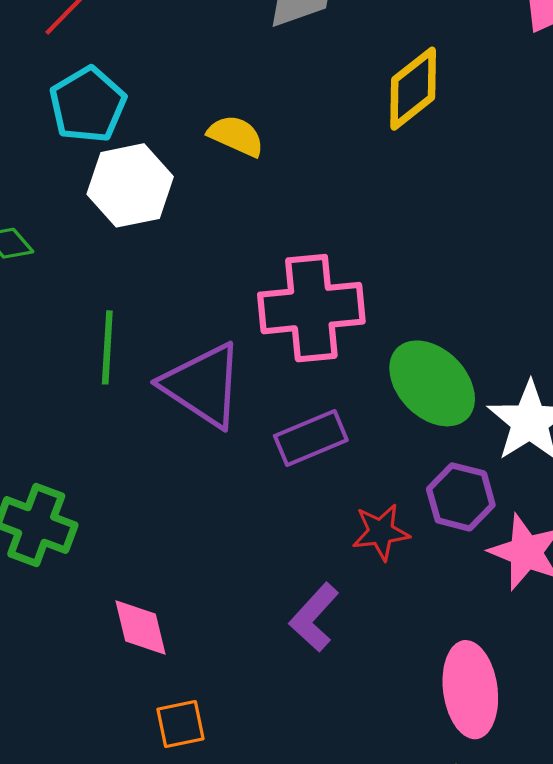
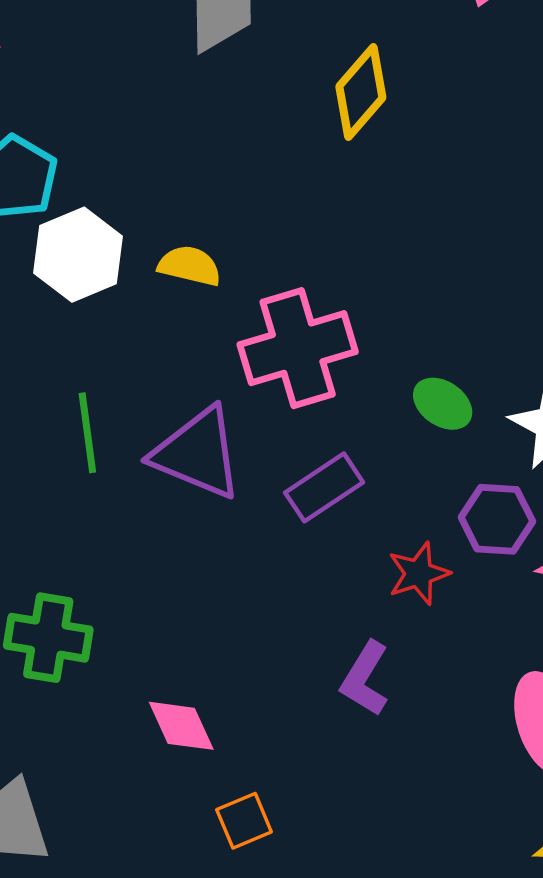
yellow semicircle: (236, 136) -> (190, 266), moved
green ellipse: (432, 383) -> (443, 404), size x0.6

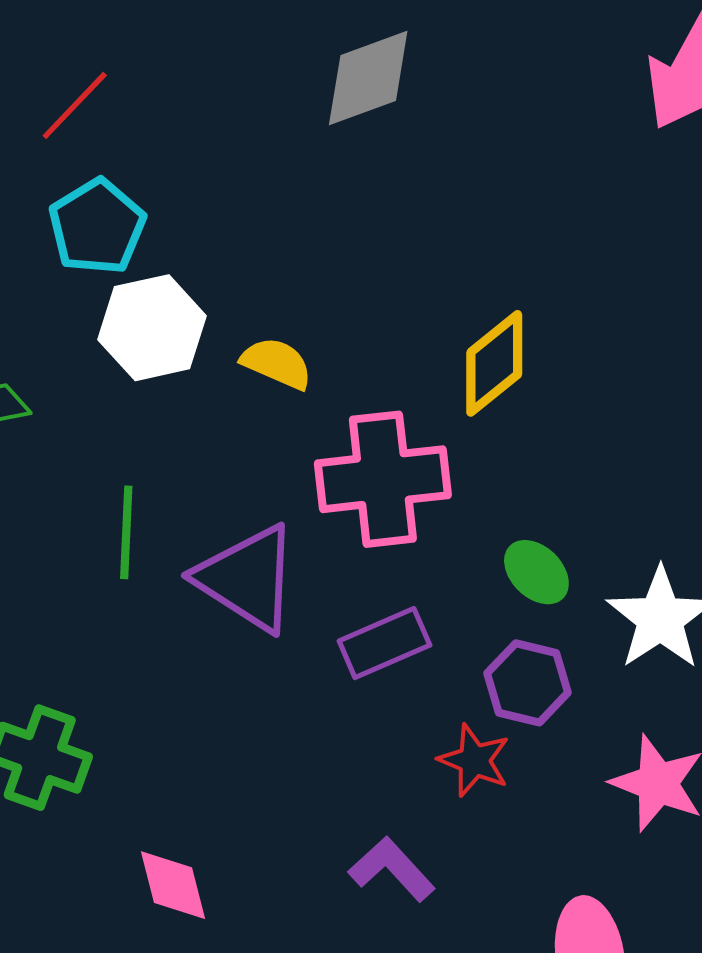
yellow diamond: (361, 92) -> (494, 363), moved
purple hexagon: (497, 519) -> (528, 683), moved
red star: (419, 573) -> (474, 760), turned 30
purple L-shape: (365, 679) -> (392, 869), turned 96

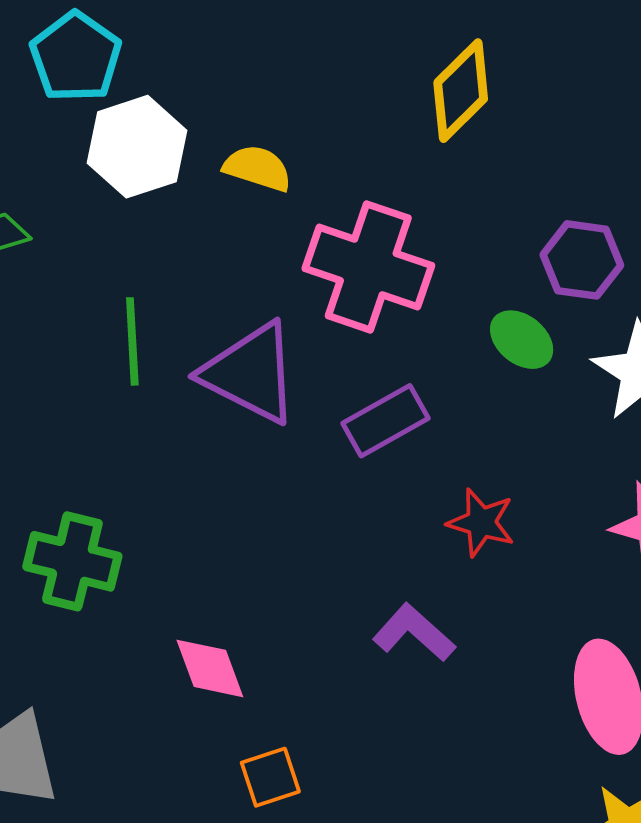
yellow diamond: (494, 363) -> (461, 91), moved
pink cross: (383, 479) -> (368, 267), turned 31
purple hexagon: (528, 683) -> (582, 260), moved

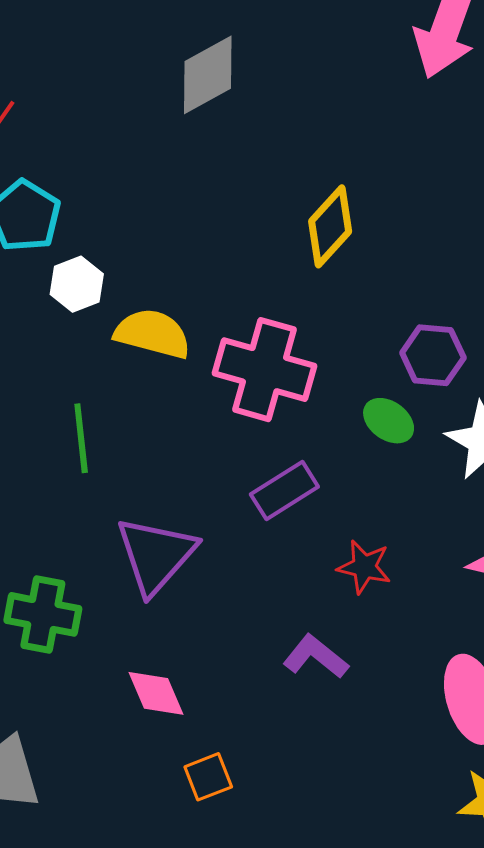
white hexagon: (137, 147) -> (77, 284), size x0.7
yellow semicircle: (258, 168) -> (153, 334), moved, size x1.4
purple triangle: (250, 373) -> (156, 555), moved, turned 48

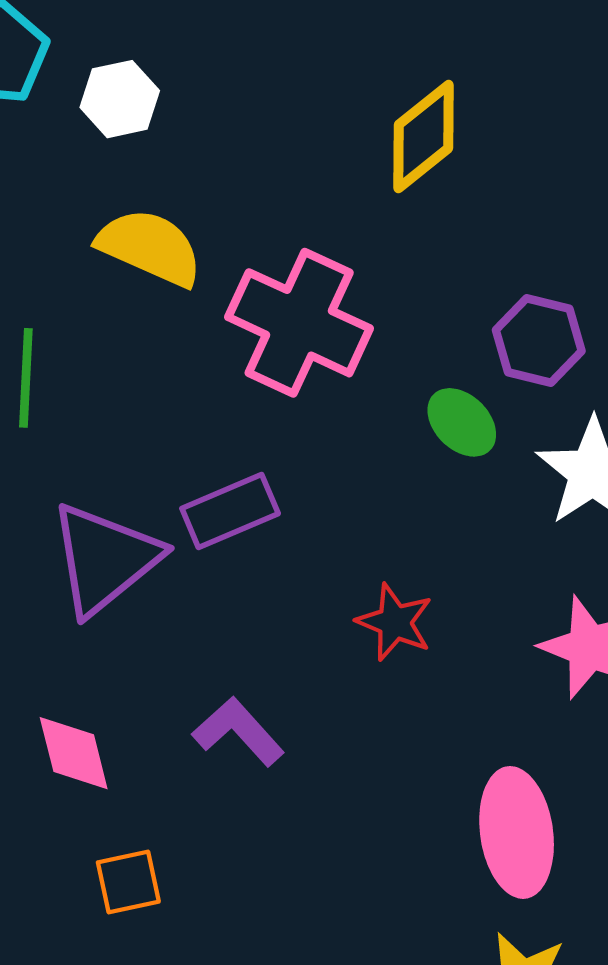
white hexagon: (77, 284) -> (120, 99), moved
purple rectangle: (284, 490) -> (230, 511), moved
purple L-shape: (316, 657) -> (238, 732), moved

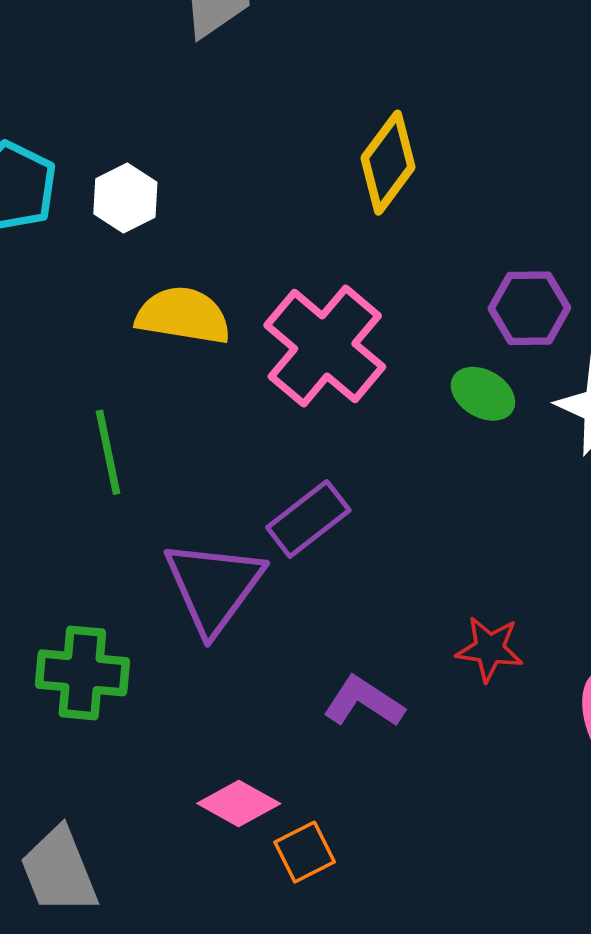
pink cross: (299, 323) -> (325, 346), turned 30
red star: (395, 622) -> (490, 649), moved
pink diamond: (74, 753) -> (239, 803), moved, turned -32

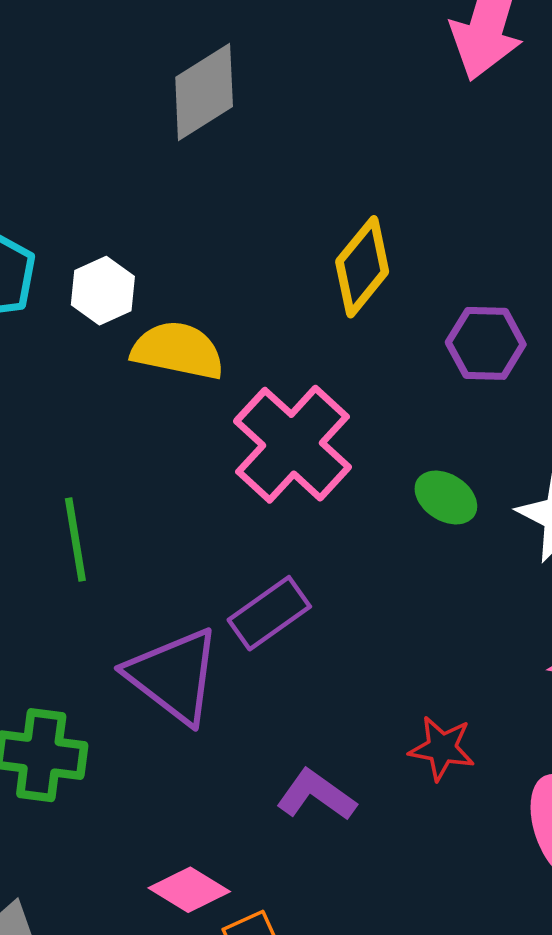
purple hexagon: (529, 308) -> (486, 343), moved
yellow semicircle: (183, 316) -> (178, 350), moved
purple triangle: (214, 586) -> (174, 676), turned -31

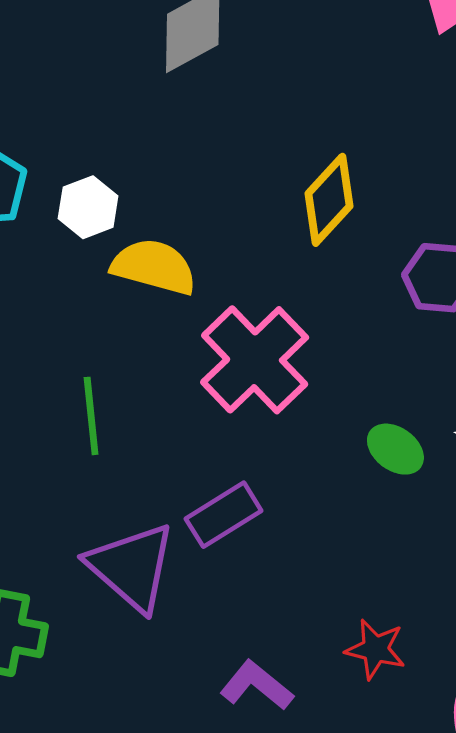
green ellipse: (446, 497) -> (395, 449), moved
green line: (75, 540) -> (91, 416), moved

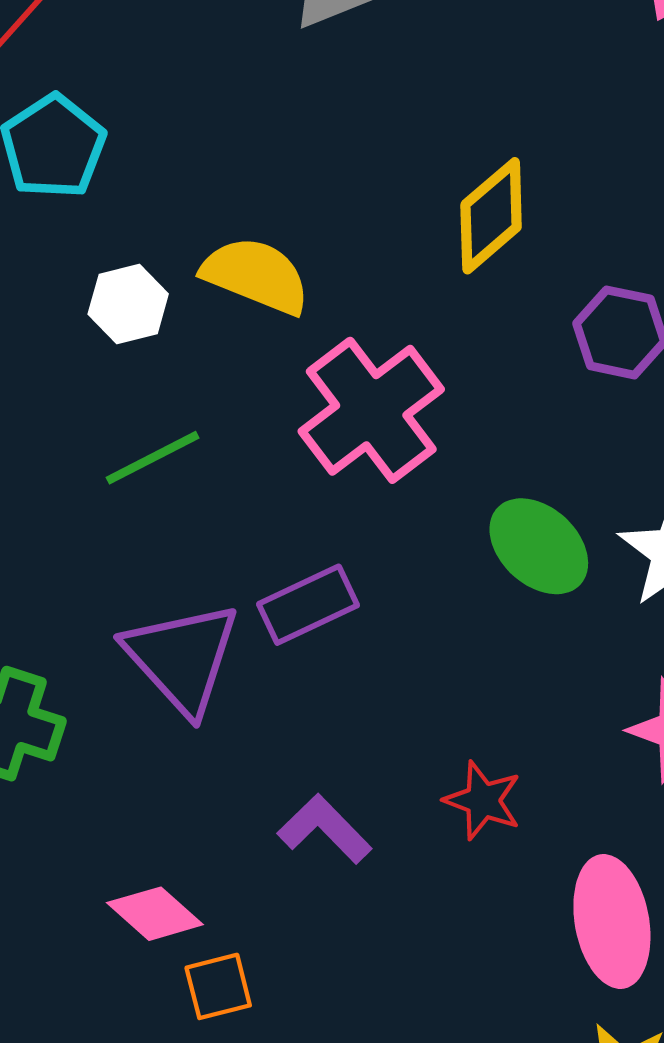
white hexagon: (88, 207) -> (128, 304), moved
green line: (91, 416) -> (153, 458), turned 62
green ellipse: (395, 449) -> (539, 546), size x1.4

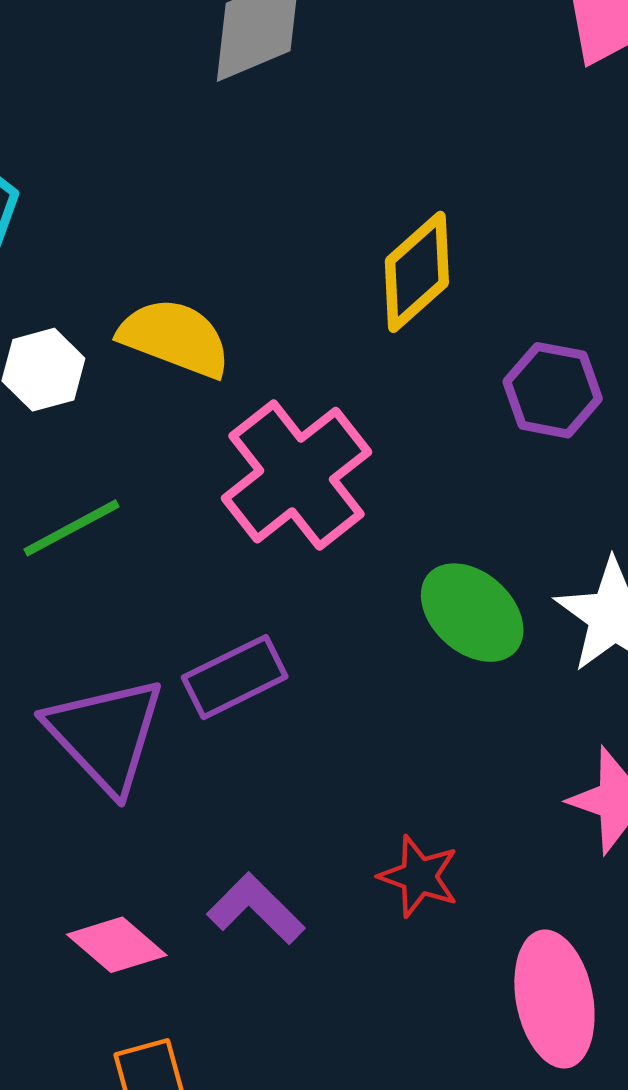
pink diamond: (155, 914) -> (117, 945), moved

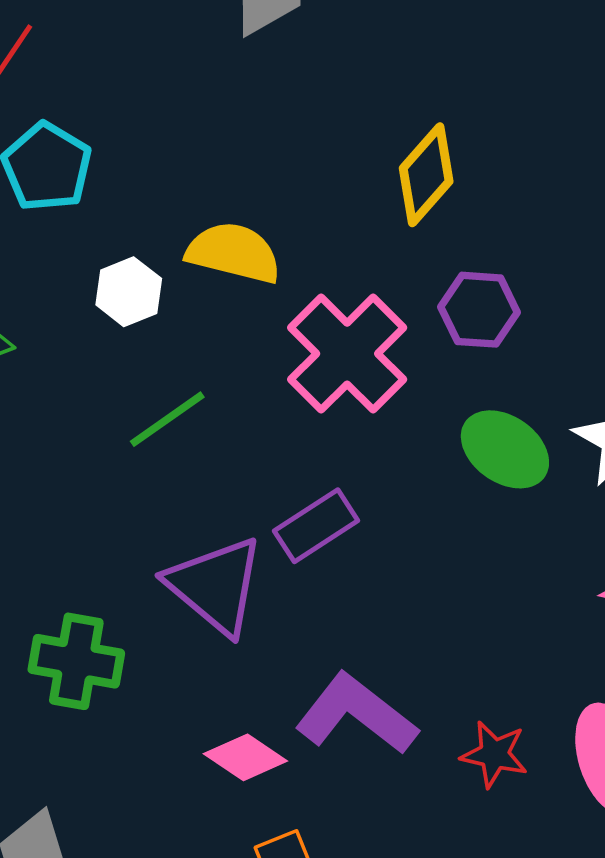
purple hexagon: (553, 390) -> (479, 310), moved
red star: (419, 876) -> (494, 754), moved
purple L-shape: (256, 909) -> (356, 714), size x1.5

